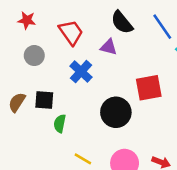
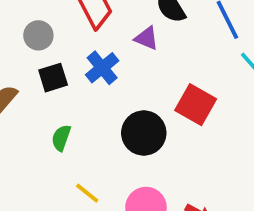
red square: (149, 88) -> (196, 105), turned 32
black square: (44, 100) -> (53, 78), moved, turned -30

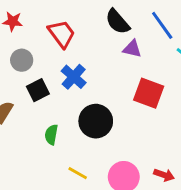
purple triangle: (147, 38) -> (132, 49), moved
black circle: (144, 133) -> (96, 121), moved

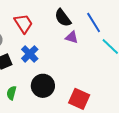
red square: (149, 93) -> (79, 99), moved

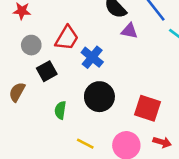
red trapezoid: (23, 24) -> (67, 38), moved, turned 70
blue cross: (30, 54) -> (92, 57), moved

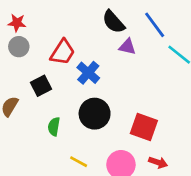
gray circle: (31, 45) -> (19, 47), moved

